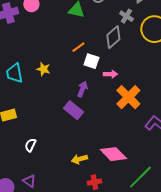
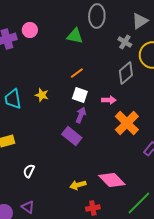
gray diamond: (113, 37) -> (126, 73), moved
white square: (91, 61) -> (80, 95), moved

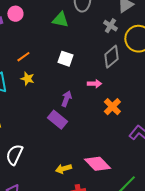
orange line: (77, 73) -> (23, 57), moved
white square: (80, 95) -> (65, 59), moved
orange cross: (127, 123) -> (112, 107), size x0.7
white semicircle: (29, 171) -> (14, 155), size x1.5

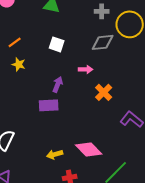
gray cross: (110, 26) -> (102, 11), turned -32
gray diamond: (111, 57) -> (103, 42), turned 35
purple rectangle: (57, 120) -> (49, 105), turned -42

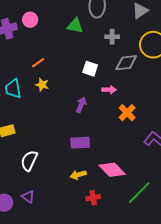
gray cross: (102, 11) -> (112, 37), moved
white square: (57, 44) -> (90, 69), moved
purple rectangle: (49, 105) -> (80, 143), moved

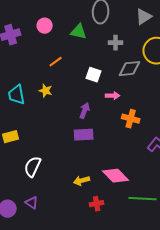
pink circle: (30, 20) -> (45, 26), moved
orange line: (38, 63) -> (56, 62), moved
orange cross: (127, 113) -> (131, 119), turned -30
purple rectangle: (80, 143) -> (84, 135), moved
green line: (139, 193) -> (143, 199), turned 48

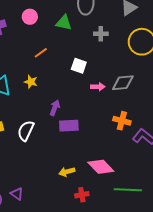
gray diamond: (130, 69) -> (123, 83), moved
purple arrow: (85, 111) -> (55, 108), moved
orange cross: (131, 119) -> (122, 121), moved
white semicircle: (33, 167) -> (26, 131), moved

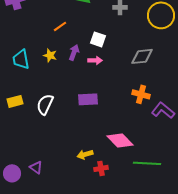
pink arrow: (98, 87) -> (95, 60), moved
purple arrow: (55, 108) -> (74, 52), moved
yellow arrow: (67, 172) -> (85, 154), moved

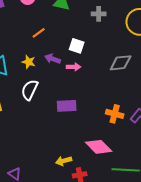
purple arrow: (74, 52) -> (53, 59), turned -91
orange cross: (141, 94) -> (115, 114), moved
white semicircle: (45, 104) -> (30, 90), moved

